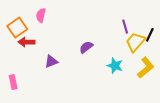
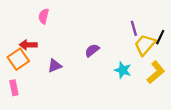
orange square: (17, 28) -> (18, 59), moved

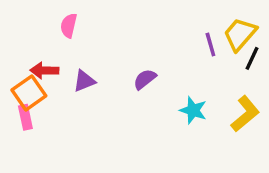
yellow trapezoid: (145, 45) -> (240, 34), moved
purple triangle: (55, 66) -> (84, 81), moved
pink rectangle: (14, 88) -> (25, 117), moved

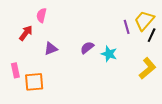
red arrow: (44, 70) -> (26, 33), moved, turned 126
orange square: (29, 93) -> (34, 82), moved, turned 30
cyan star: (193, 110) -> (109, 54), moved

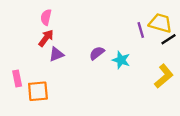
yellow trapezoid: (144, 21) -> (160, 23), turned 65
red arrow: (26, 33) -> (46, 38), moved
black line: (152, 35) -> (169, 39), turned 32

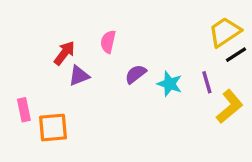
pink semicircle: (46, 17) -> (108, 42), moved
yellow trapezoid: (160, 23) -> (225, 32), turned -50
purple line: (141, 30) -> (207, 82), moved

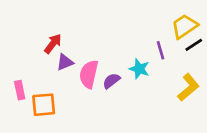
pink semicircle: (108, 42) -> (89, 74), moved, size x1.5
purple semicircle: (136, 74) -> (111, 81), moved
purple line: (207, 82) -> (161, 50), moved

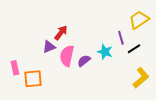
red arrow: (53, 44) -> (61, 33), moved
black line: (194, 45) -> (134, 49), moved
yellow L-shape: (188, 87) -> (141, 78), moved

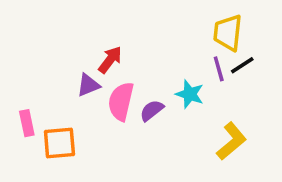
yellow trapezoid: (139, 20) -> (228, 33), moved, turned -50
black line: (134, 49) -> (242, 65), moved
yellow L-shape: (141, 78) -> (231, 141), moved

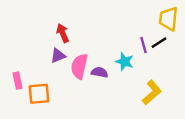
yellow trapezoid: (228, 33) -> (168, 19), moved
red arrow: (110, 60) -> (63, 33), moved, turned -60
purple semicircle: (152, 110) -> (100, 72), turned 49

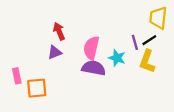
pink semicircle: (79, 66) -> (91, 48), moved
purple semicircle: (100, 72) -> (94, 68), size x1.5
yellow L-shape: (152, 92) -> (147, 61), moved, turned 150

